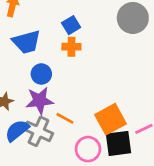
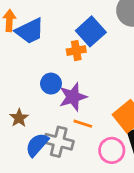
blue square: (71, 25) -> (91, 31), moved, size x1.5
blue trapezoid: (27, 42) -> (30, 31), moved
purple star: (40, 101) -> (73, 97), moved

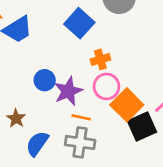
orange cross: (76, 51) -> (100, 59), moved
gray cross: (59, 142) -> (80, 142), moved
pink circle: (112, 150) -> (106, 86), moved

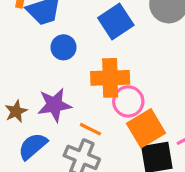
orange cross: (100, 59) -> (110, 78), moved, size x1.6
blue circle: (45, 80) -> (63, 47), moved
purple star: (68, 91) -> (54, 105), moved

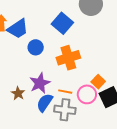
pink circle: (128, 101) -> (87, 94), moved
orange square: (146, 128) -> (98, 82), size x0.6
blue semicircle: (33, 146) -> (45, 103), moved

